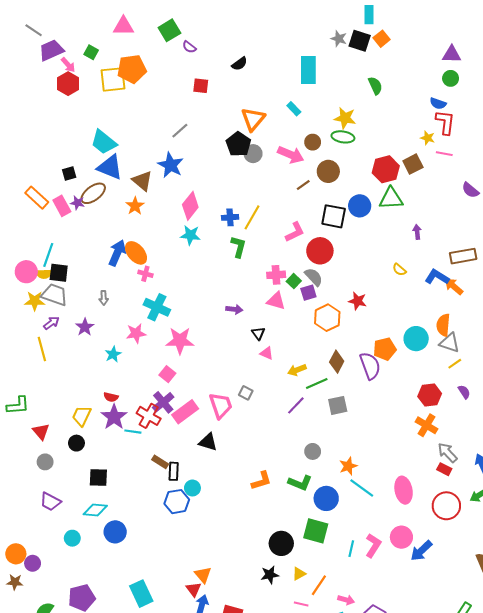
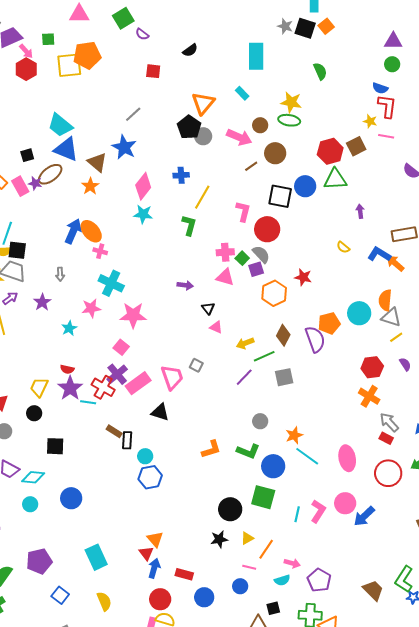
green square: (91, 52) -> (48, 39), turned -32
blue cross: (230, 217) -> (181, 175), moved
pink L-shape: (295, 232) -> (243, 211), turned -50
blue hexagon: (177, 502) -> (150, 477), moved
cyan diamond: (95, 510) -> (33, 477), moved

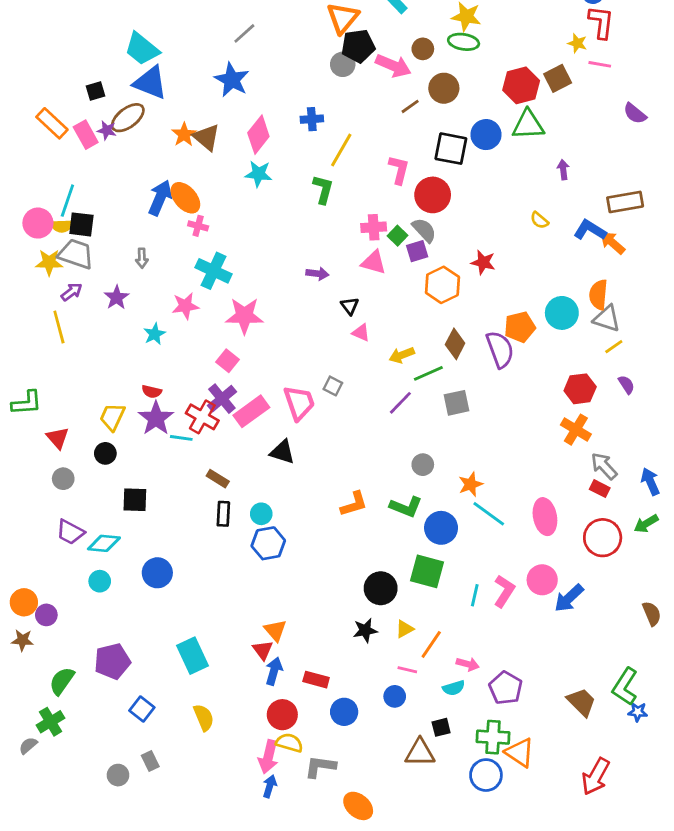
black pentagon: (189, 127) -> (358, 46), moved, turned 30
brown triangle: (97, 162) -> (206, 137), moved
black rectangle: (127, 440) -> (223, 514), moved

